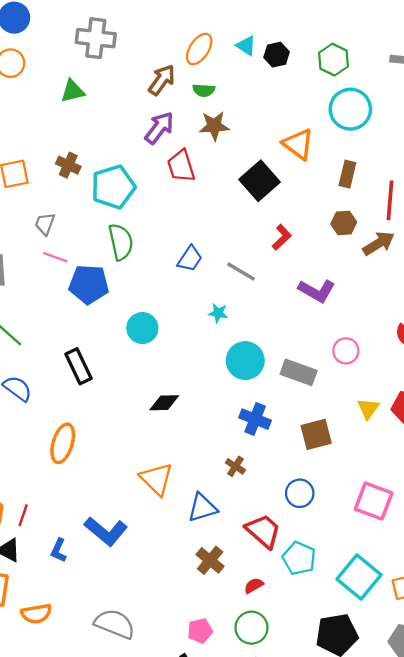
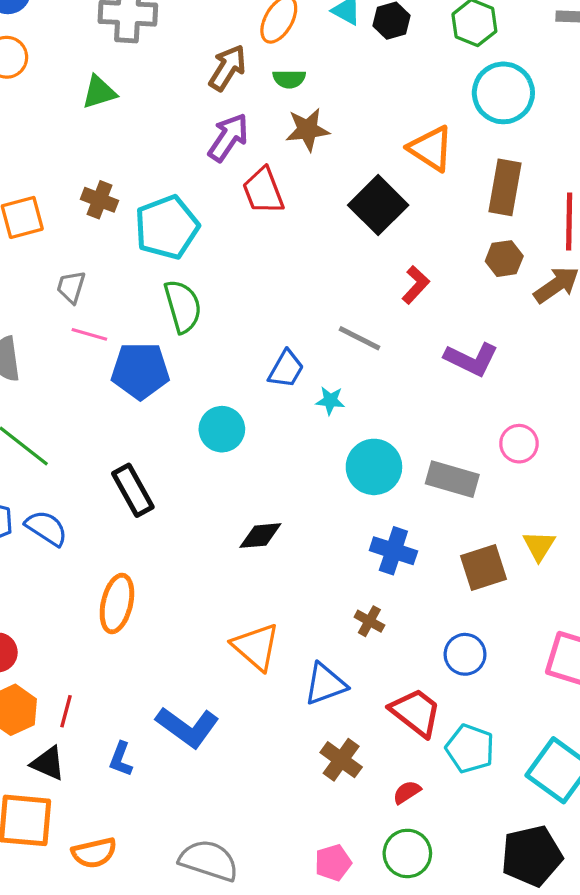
brown rectangle: (347, 174) -> (505, 187), size x1.4
blue trapezoid: (190, 259) -> (286, 369), moved
yellow triangle: (368, 408) -> (539, 546), moved

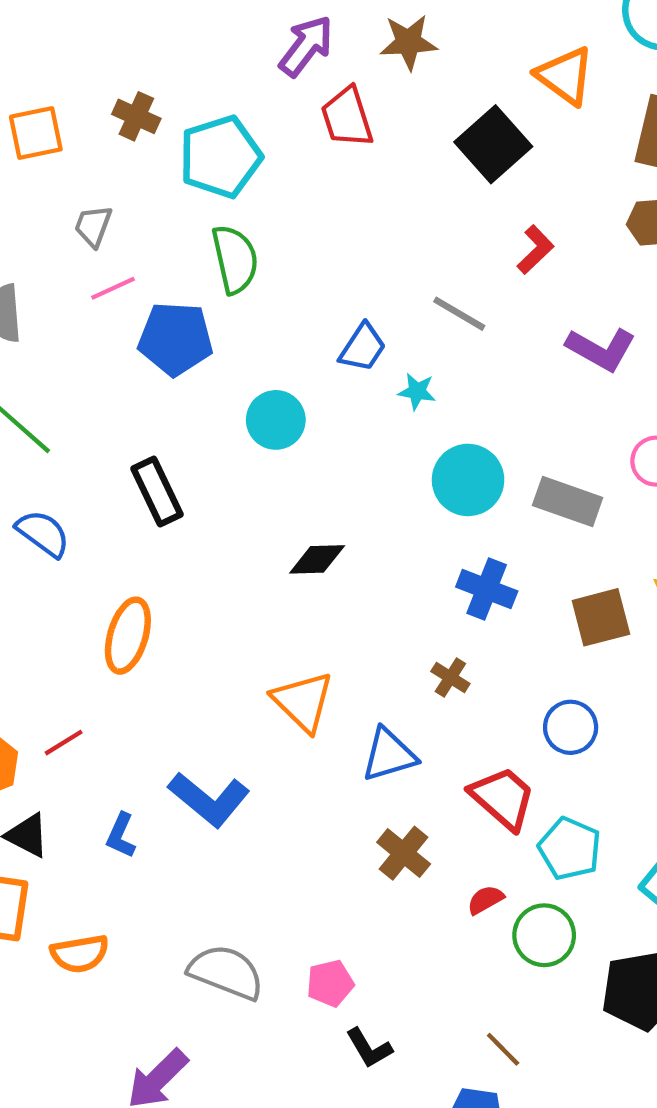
pink line: (89, 334) -> (113, 288), turned -44
red line: (66, 711) -> (64, 743), moved, turned 40
green circle: (407, 853) -> (544, 935), moved
pink pentagon: (333, 863) -> (330, 983), moved

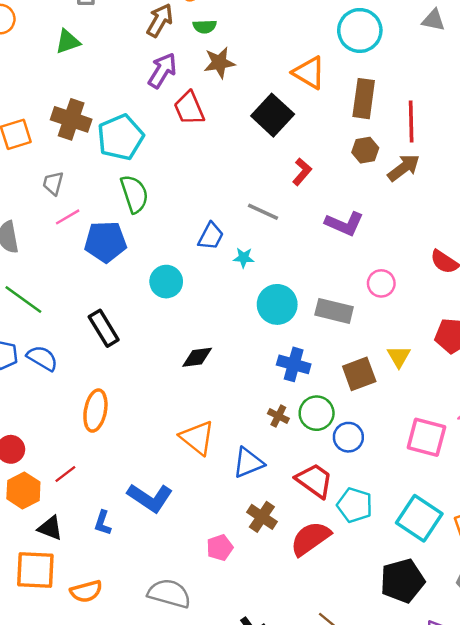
brown cross: (136, 116) -> (71, 119), size x1.5
red semicircle: (485, 900) -> (310, 538), size x2.0
green circle: (544, 935) -> (317, 413), moved
pink pentagon: (330, 983) -> (220, 548), moved

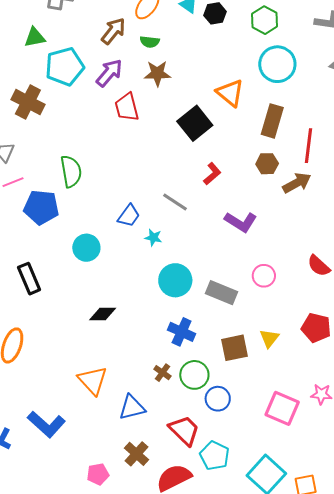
cyan pentagon: (121, 137) -> (65, 67), moved

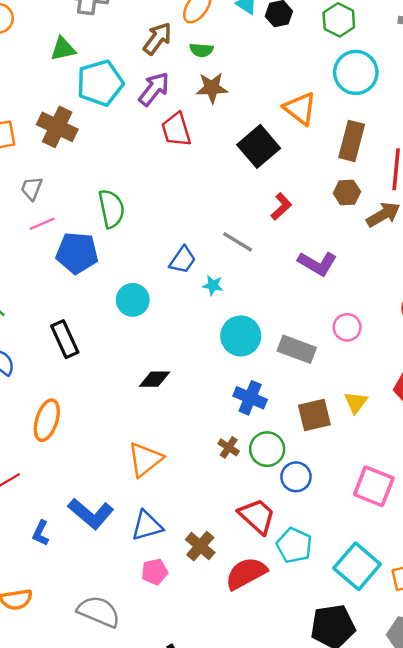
orange triangle: (93, 380) -> (145, 459), turned 36
blue triangle: (132, 407) -> (147, 526), moved

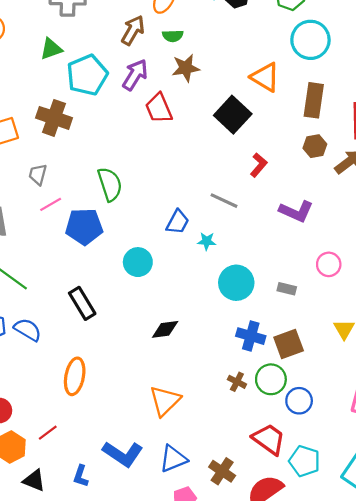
gray rectangle: (297, 349) -> (287, 289), size x0.6
brown square: (314, 415) -> (289, 344), moved

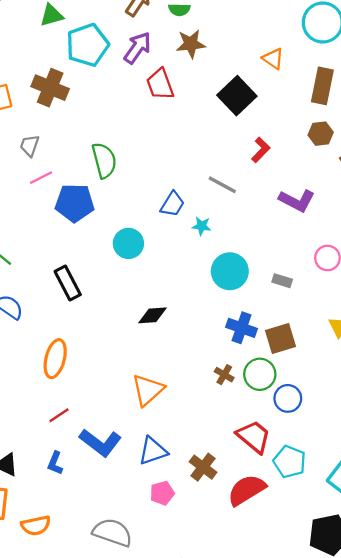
orange triangle: (265, 77) -> (273, 59), size x0.7
red line: (48, 433) -> (59, 415), moved

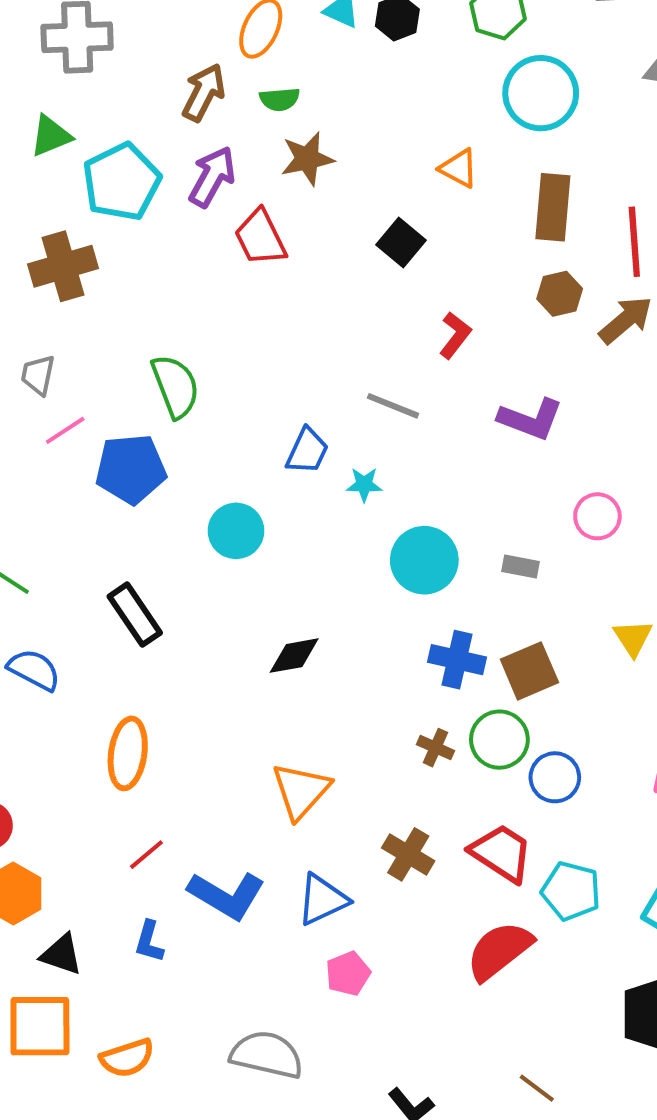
brown cross: (50, 88) -> (63, 266), turned -32
black square: (237, 96) -> (401, 242), size x0.7
brown cross: (203, 467) -> (408, 854), moved

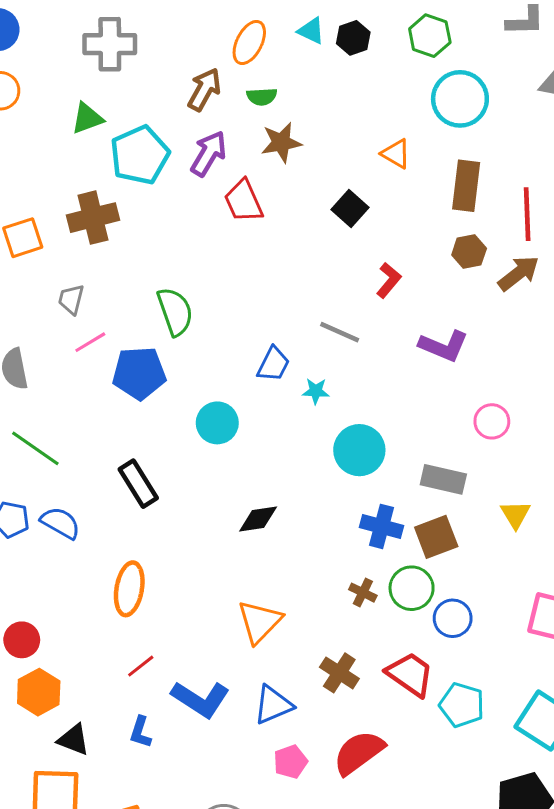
gray rectangle: (520, 566) -> (443, 479), moved, size x1.6
red semicircle: (499, 951) -> (359, 753), moved

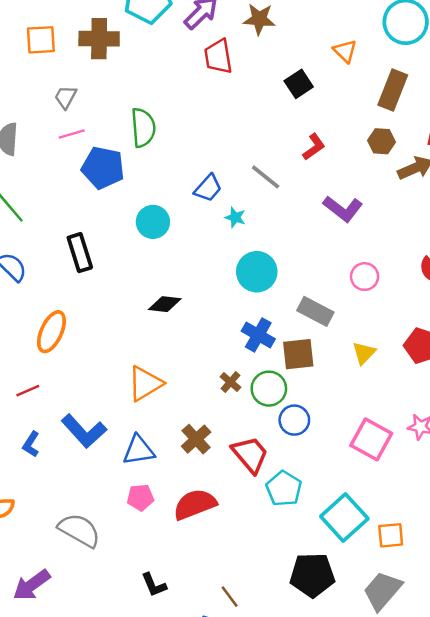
red line: (141, 666) -> (28, 391), moved

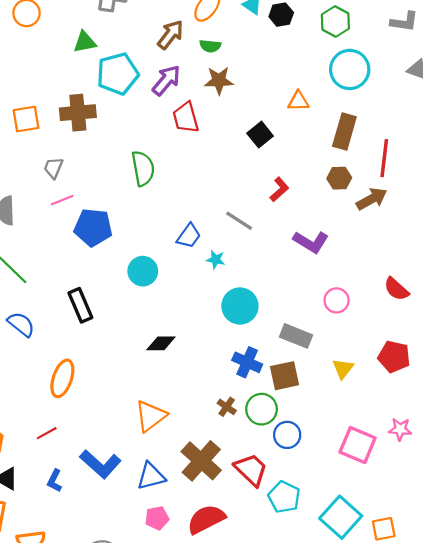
orange triangle: (345, 51) -> (298, 101), turned -40
green semicircle: (143, 128) -> (143, 168), moved
brown cross: (196, 439) -> (201, 461), size x1.5

